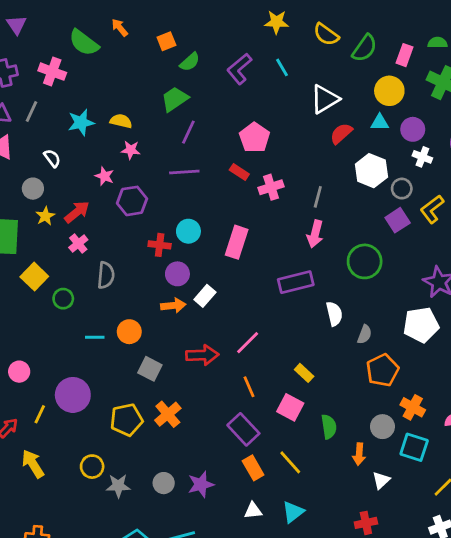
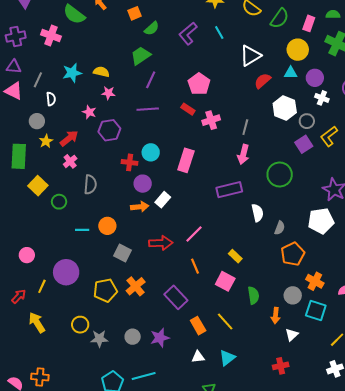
gray line: (32, 111) -> (38, 80), moved
white semicircle: (52, 158) -> (51, 99), turned 32
purple rectangle: (243, 429) -> (176, 297), moved

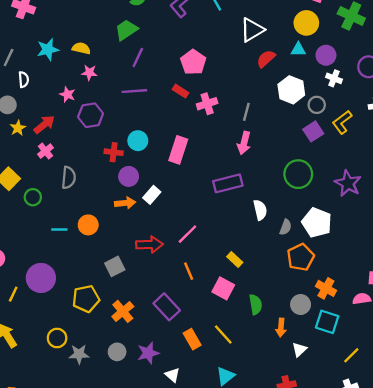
green circle: (280, 174) -> (298, 174), moved
white pentagon: (321, 221) -> (317, 223), moved, turned 30
gray square: (122, 253) -> (115, 266), moved, turned 36
orange cross: (136, 286) -> (123, 311), moved
white triangle: (198, 357) -> (172, 375), moved, turned 48

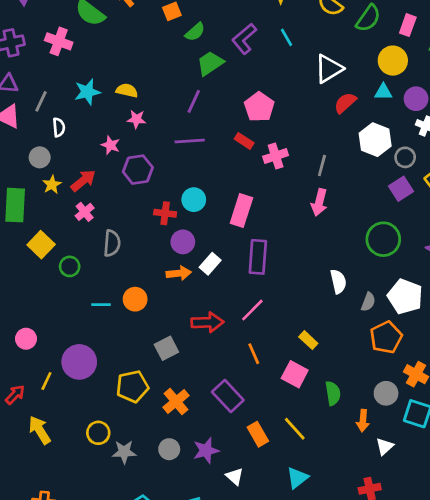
green trapezoid: (126, 30) -> (210, 63), moved
purple rectangle: (228, 183) -> (258, 257), moved, turned -72

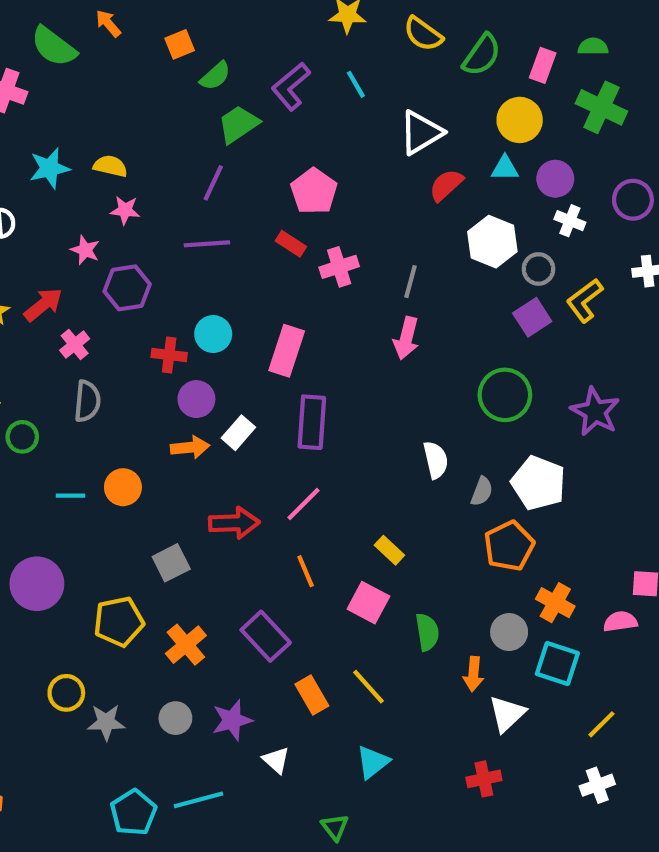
pink cross: (85, 212) -> (75, 345), moved
white triangle: (385, 446) -> (507, 714), size x1.4

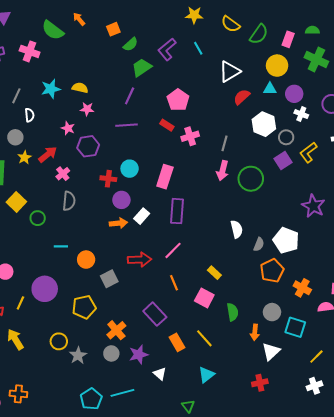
green circle: (505, 395) -> (251, 179), moved
orange circle: (123, 487) -> (86, 260), moved
orange cross: (555, 603) -> (302, 288), moved
orange cross: (186, 645) -> (116, 330), moved
gray star: (106, 722) -> (78, 355), turned -30

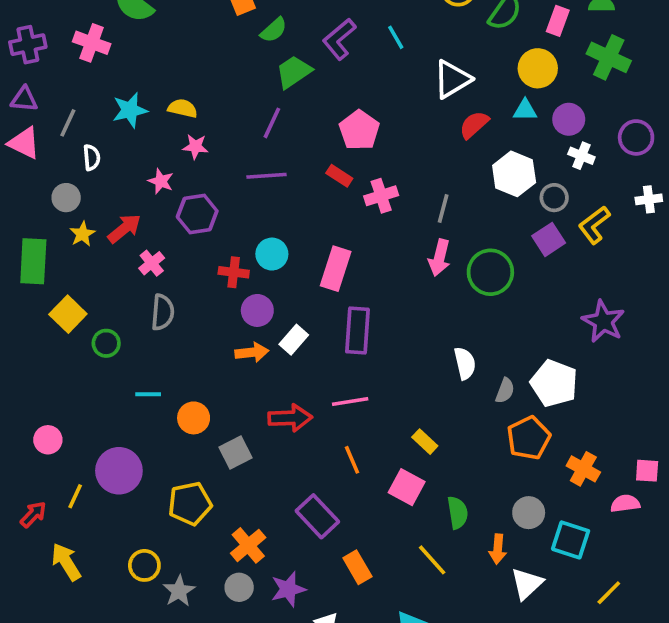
pink line: (173, 250) -> (350, 402), turned 36
yellow line: (204, 338) -> (432, 560), moved

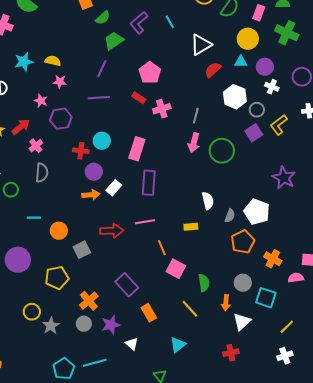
yellow rectangle: (425, 442) -> (191, 227), moved, turned -48
orange line: (352, 460) -> (162, 248), moved

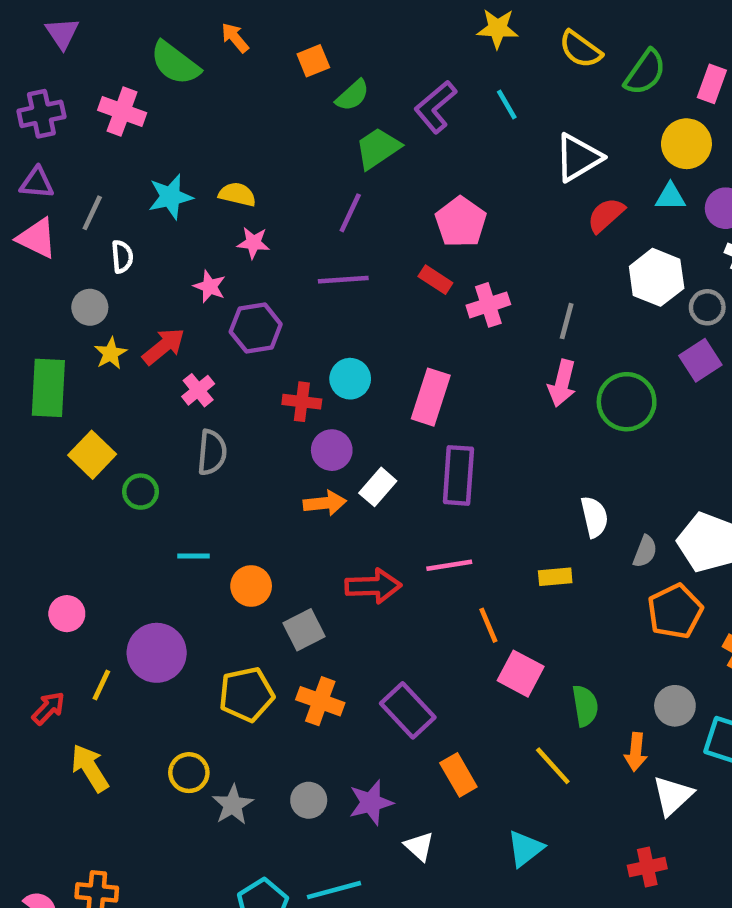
orange cross: (89, 301) -> (320, 701), moved, turned -30

